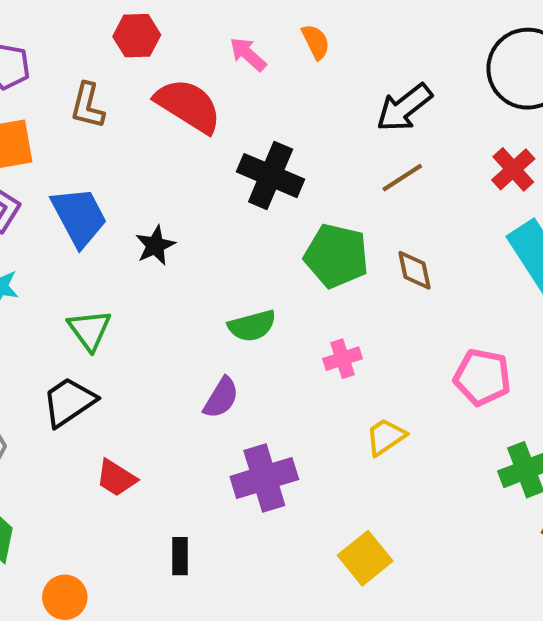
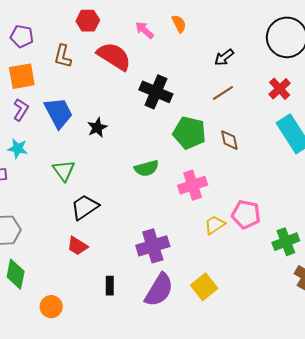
black arrow: (404, 108) -> (224, 57), size x0.7
pink cross: (343, 359) -> (193, 185), size x1.5
pink pentagon: (482, 377) -> (246, 214), moved
purple semicircle: (221, 398) -> (159, 290), moved, size x1.6
black trapezoid: (69, 402) -> (85, 207), moved

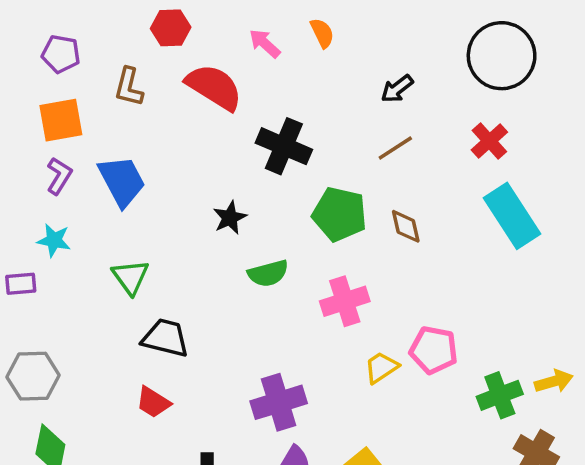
black star: (97, 127) -> (230, 218), moved
black trapezoid: (85, 207) -> (165, 338), turned 48

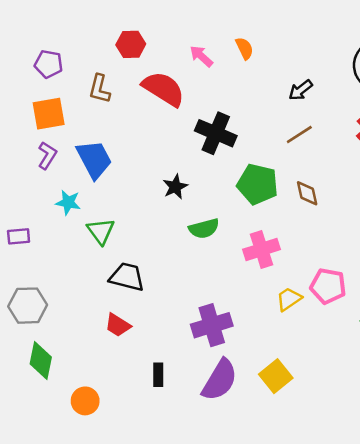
cyan star: (54, 240) -> (68, 202), moved

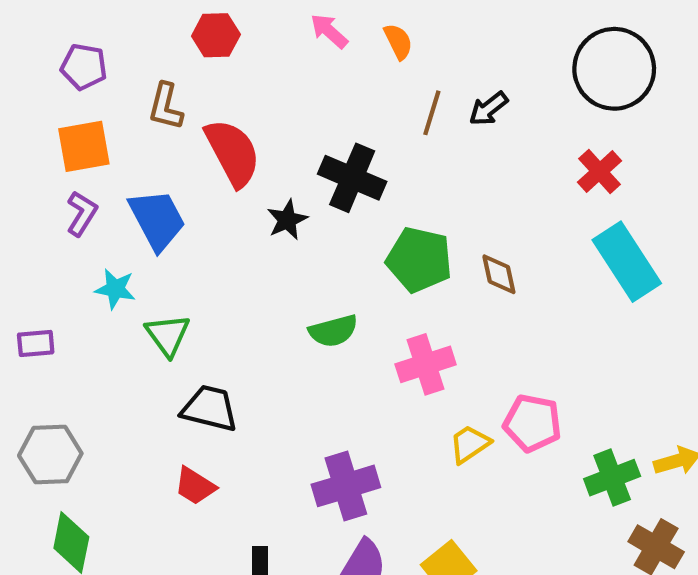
pink arrow: (201, 56) -> (329, 31), moved
red semicircle: (163, 89) -> (233, 153), moved, turned 30
brown line: (299, 135) -> (432, 113), moved, turned -40
black star: (175, 187) -> (287, 220), moved

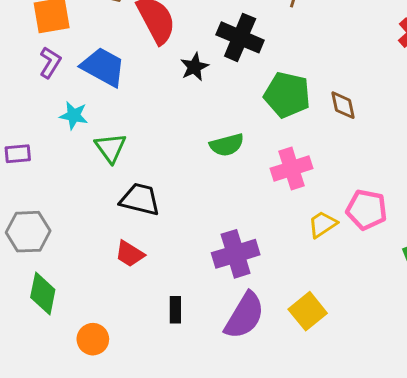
blue trapezoid: (157, 220) -> (103, 67), turned -33

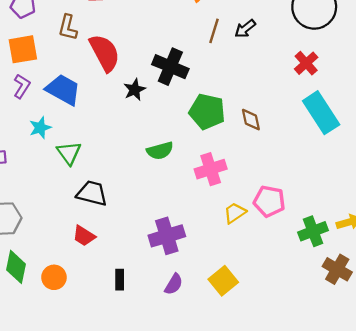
cyan star: (74, 115) -> (40, 128), turned -30
purple semicircle: (244, 316) -> (174, 284), size x0.6
orange circle: (93, 339) -> (54, 277), moved

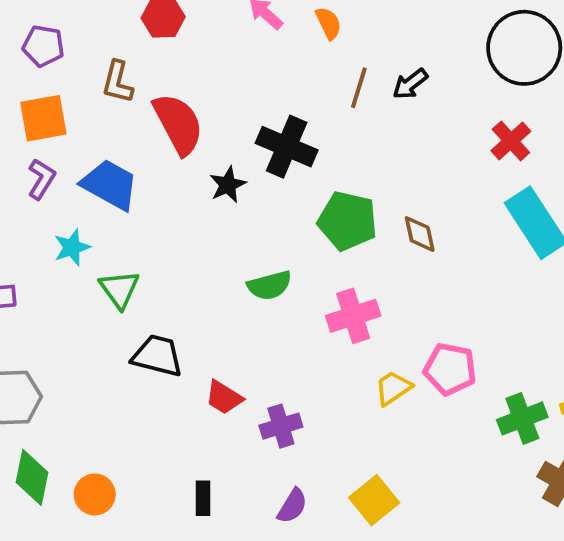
red trapezoid: (84, 236) -> (224, 398), moved
purple cross: (167, 236) -> (281, 426), size x0.7

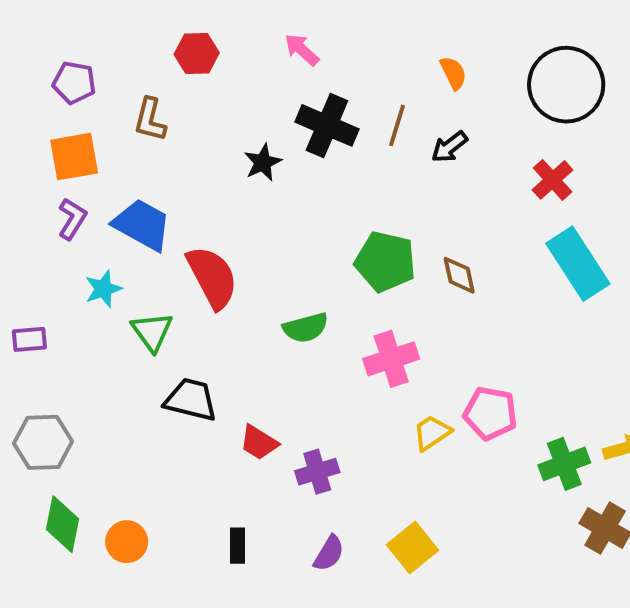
orange semicircle: (328, 23) -> (453, 73), moved
black arrow: (410, 84) -> (449, 147), moved
red semicircle: (178, 124) -> (212, 277), moved
black cross: (287, 147) -> (327, 125), moved
black star: (228, 185) -> (263, 162), moved

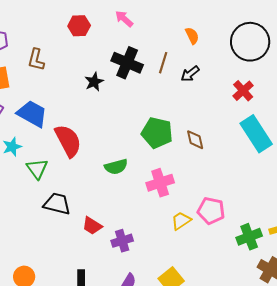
pink arrow: (302, 50) -> (124, 19), moved
red hexagon: (197, 54) -> (79, 26), moved

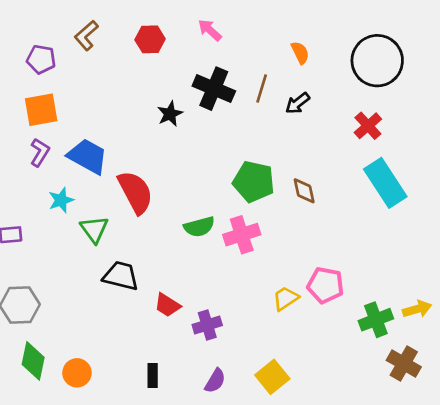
brown L-shape: (36, 60) -> (86, 35), moved, turned 35
pink cross: (160, 183) -> (242, 235), moved

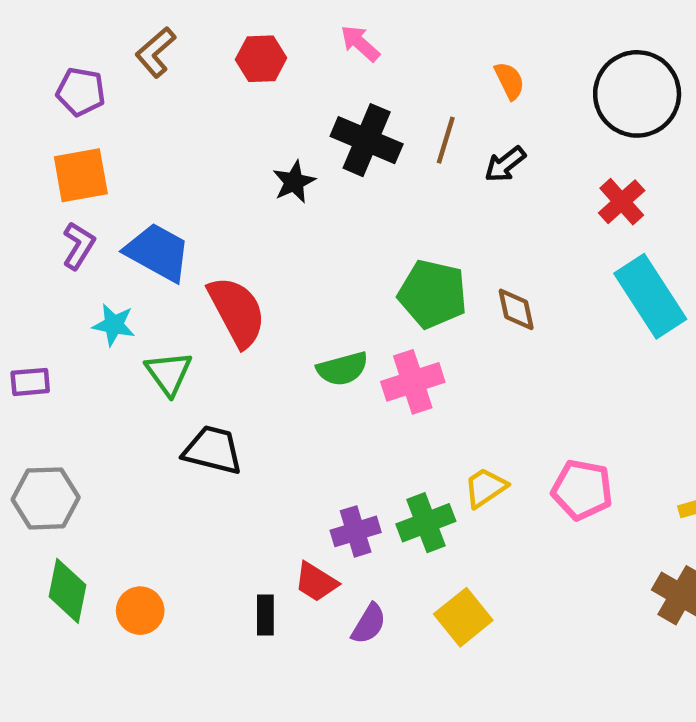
cyan star: (61, 200) -> (114, 325), turned 30
pink pentagon: (325, 285) -> (582, 490), moved
red trapezoid: (167, 305) -> (316, 582), moved
green cross: (376, 320) -> (426, 523), moved

